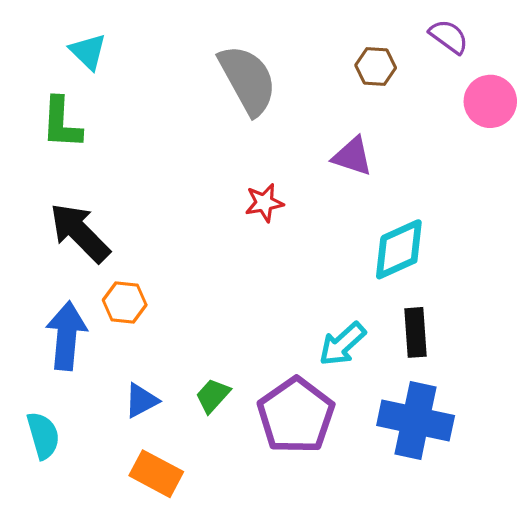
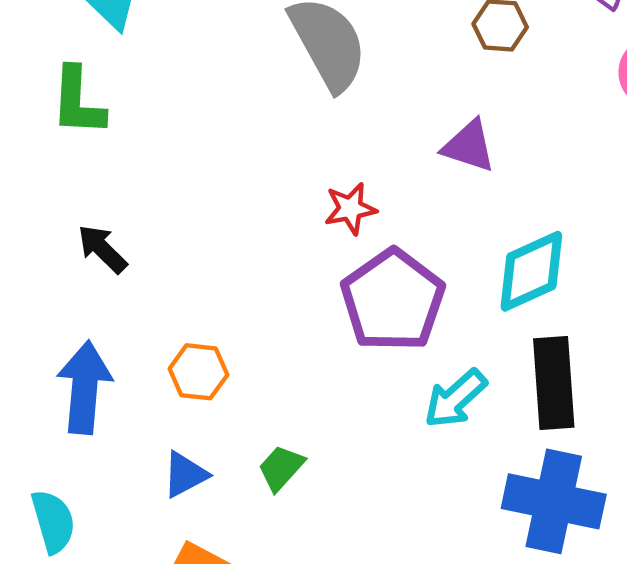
black arrow: (80, 233) -> (102, 249), size x0.6
orange hexagon: (125, 302) -> (198, 372), moved
black rectangle: (416, 332) -> (554, 383), size x1.4
purple pentagon: (296, 416) -> (393, 300), moved

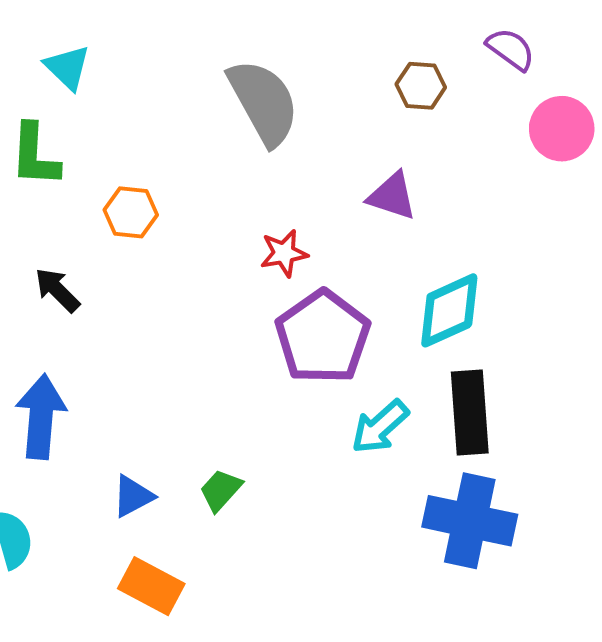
orange hexagon: (198, 372) -> (131, 212), moved

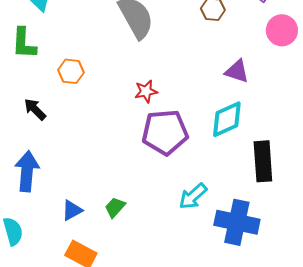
purple triangle: (392, 196) -> (237, 71), moved
purple pentagon: (323, 337) -> (165, 132), turned 30
black rectangle: (470, 413) -> (263, 161), moved
cyan arrow: (380, 427) -> (193, 196), moved

